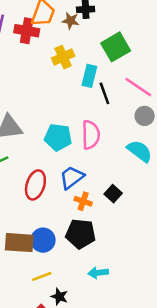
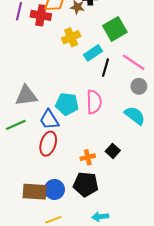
cyan rectangle: (89, 76) -> (93, 53), turned 42
black line: (104, 93) -> (106, 68), turned 36
blue trapezoid: (72, 177) -> (49, 120), moved, turned -85
orange cross: (83, 201) -> (88, 157), turned -32

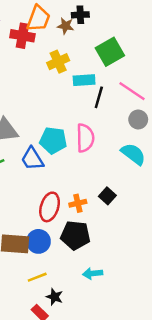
cyan rectangle: (93, 53) -> (84, 80), turned 30
red ellipse: (48, 144) -> (50, 207), moved

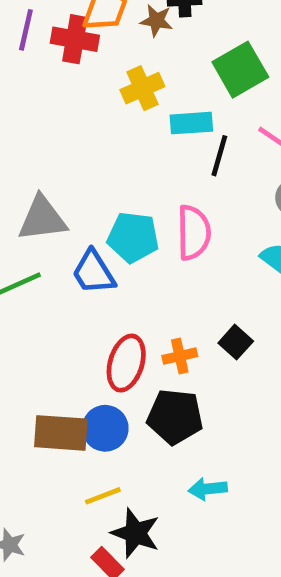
black star: (54, 297) -> (135, 533), size x1.5

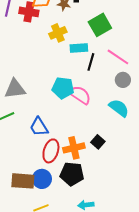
pink semicircle: (194, 233) -> (80, 95), turned -55
cyan pentagon: (133, 237) -> (63, 88), moved
blue trapezoid: (94, 272) -> (39, 127), moved
orange cross: (180, 356) -> (74, 148), size x1.5

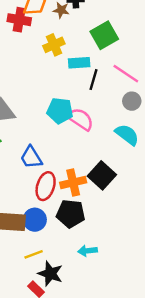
black square: (98, 142) -> (102, 175), size x1.6

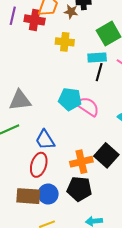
yellow cross: (54, 45) -> (65, 42), turned 30
cyan rectangle: (79, 63) -> (97, 57), moved
red ellipse: (46, 186) -> (39, 165), moved

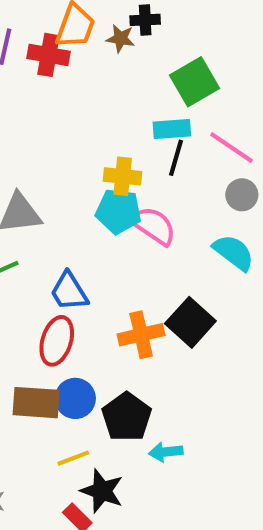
yellow cross: (65, 42) -> (123, 176), moved
black pentagon: (79, 189) -> (127, 417), moved, turned 30

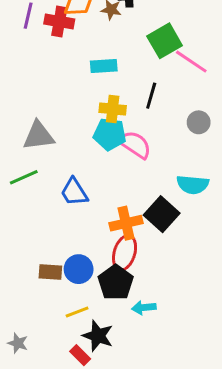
cyan rectangle: (172, 129) -> (104, 66), moved
pink line: (232, 147) -> (191, 62), moved
cyan semicircle: (234, 252) -> (193, 185), moved, turned 148
red ellipse: (57, 341) -> (125, 253), moved
brown rectangle: (36, 403) -> (50, 272), size x0.7

